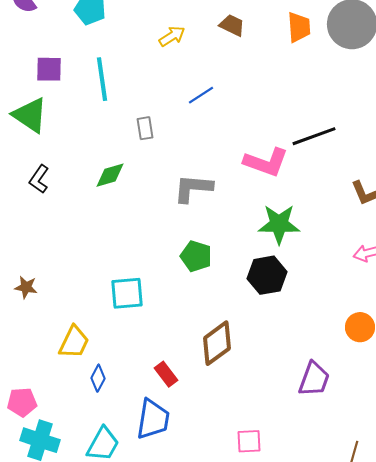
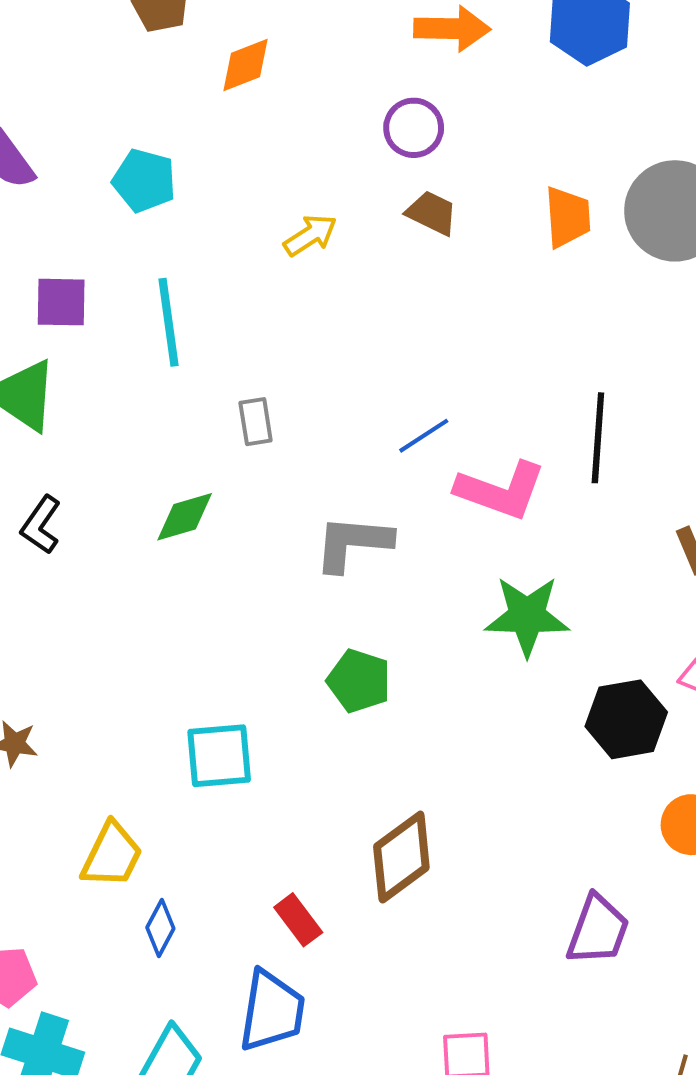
blue line: (201, 95) -> (424, 436), moved
black line: (314, 136) -> (598, 438), turned -66
black hexagon: (267, 275) -> (626, 719), moved

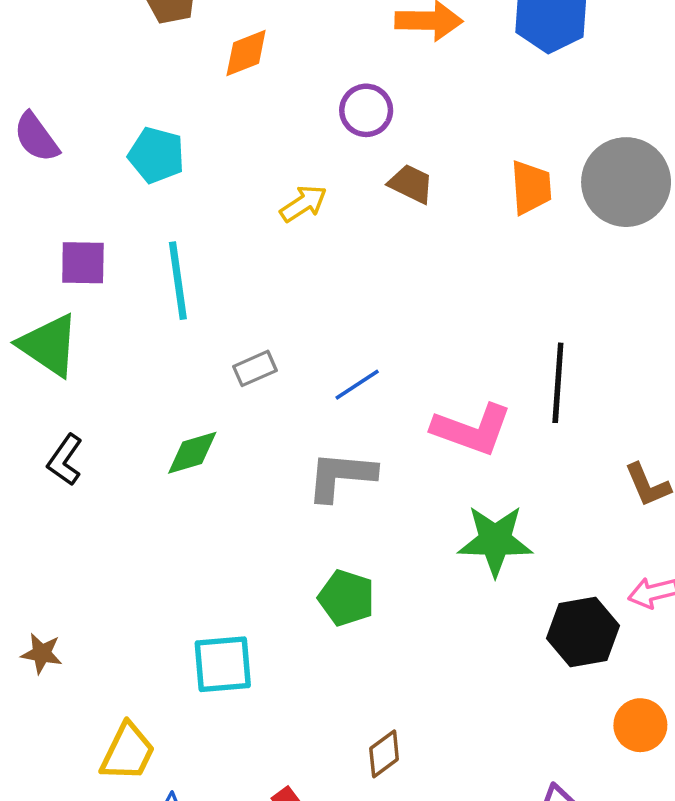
purple circle: (414, 128) -> (366, 110), moved
gray rectangle: (256, 422) -> (255, 368), turned 75
blue line: (424, 436) -> (357, 385), moved
brown diamond: (401, 857) -> (384, 754), size x0.6

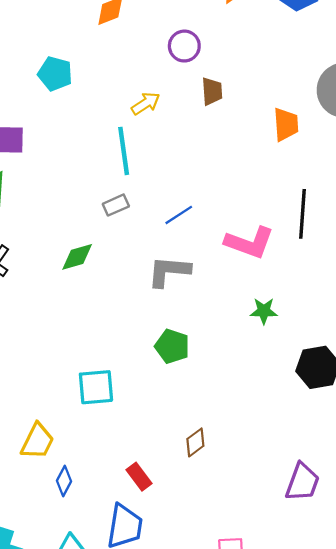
brown trapezoid: (411, 184) -> (212, 91), turned 60
orange trapezoid: (531, 187) -> (286, 124), moved
cyan line: (178, 281) -> (124, 151), moved
green star: (495, 541) -> (264, 311), size x0.6

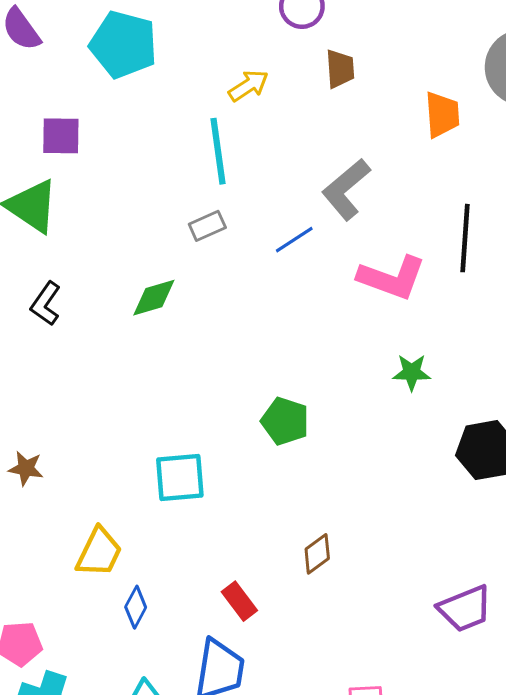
cyan pentagon: (55, 74) -> (123, 44), size x1.4
gray L-shape: (169, 271) -> (346, 189), moved, turned -45
purple trapezoid: (302, 482) -> (465, 609), turned 48

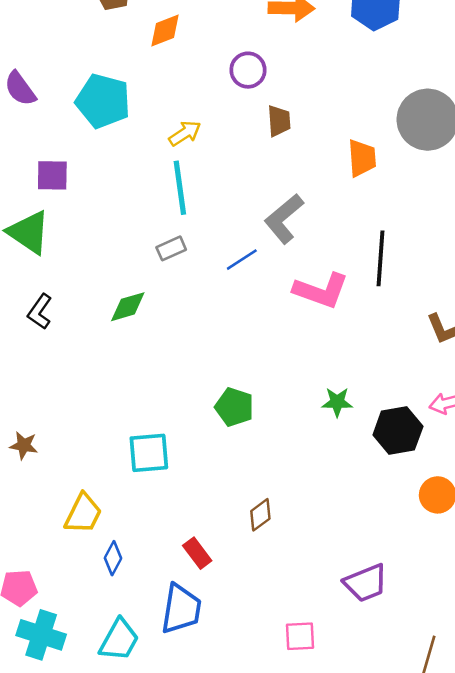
yellow arrow: (249, 86) -> (185, 133), moved
green star: (412, 372) -> (337, 402), moved
purple trapezoid: (465, 609) -> (366, 583), moved

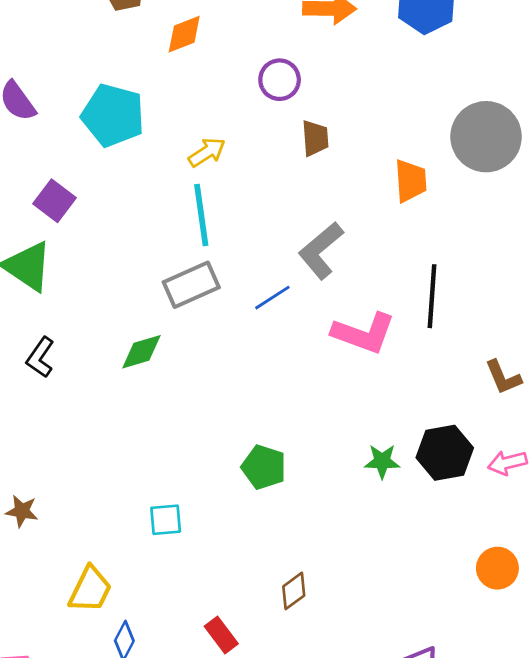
purple square: (52, 175) -> (55, 201), turned 36
gray rectangle: (171, 248) -> (191, 285), size x1.6
black hexagon: (398, 431) -> (445, 453), moved
cyan square: (149, 453) -> (166, 520), size x0.7

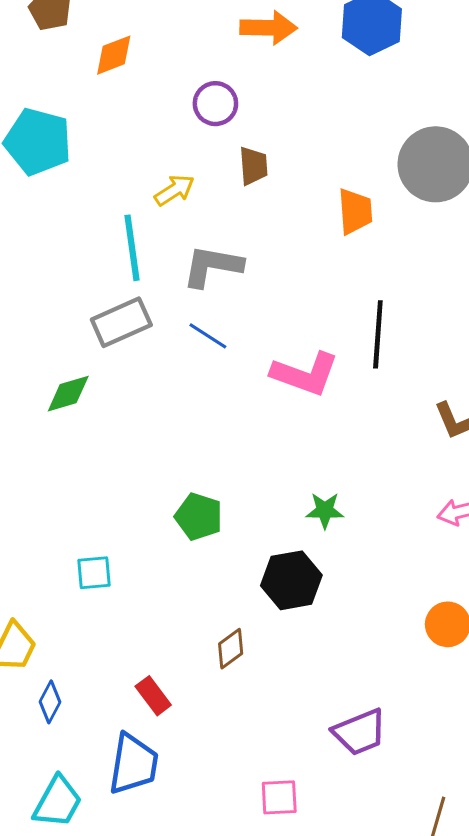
yellow arrow: (207, 152) -> (174, 190), moved
gray L-shape: (321, 251) -> (212, 266), moved, turned 50
blue line: (272, 298) -> (208, 336), turned 66
black hexagon: (445, 453) -> (291, 580), moved

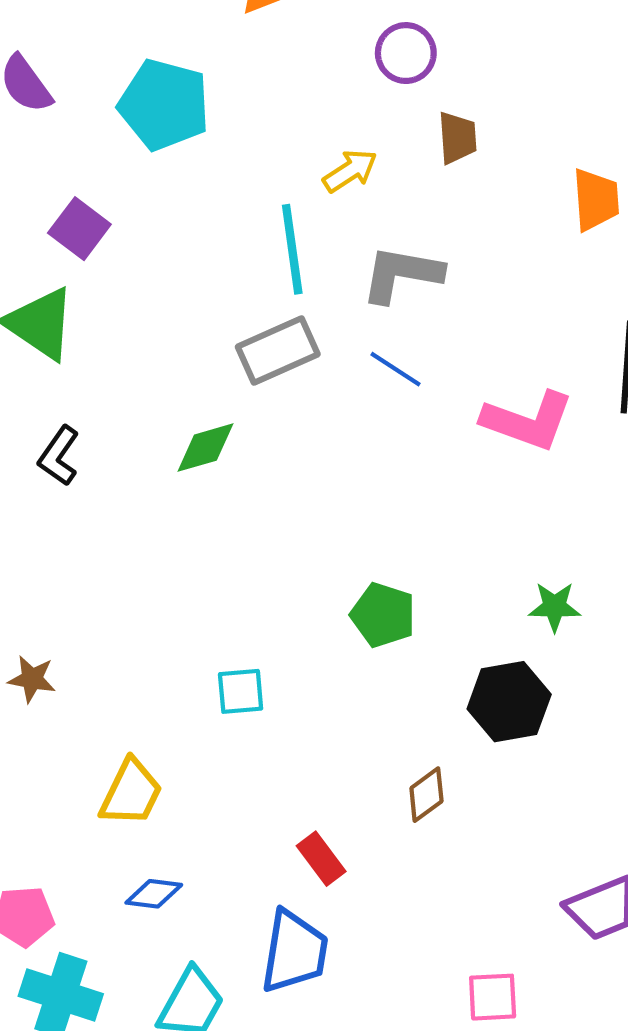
blue diamond: (50, 702) -> (154, 894), moved, turned 69

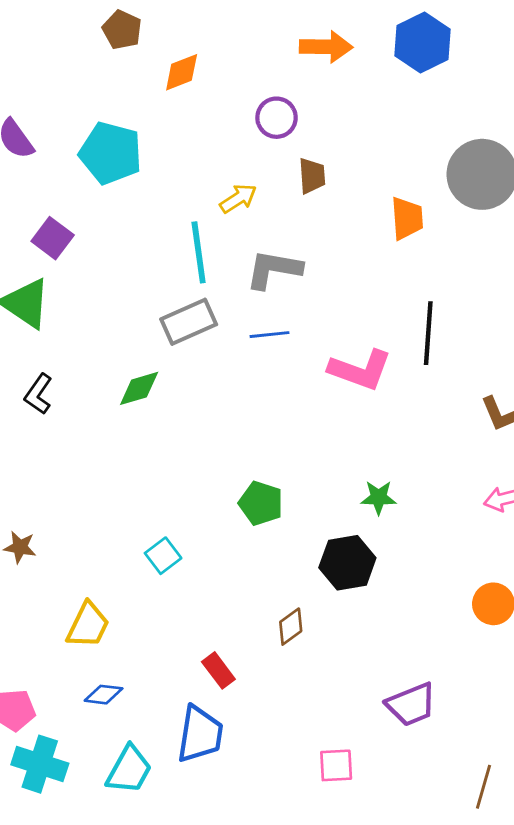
blue line: (395, 369) -> (269, 335), turned -39
cyan square: (241, 691) -> (163, 556), turned -32

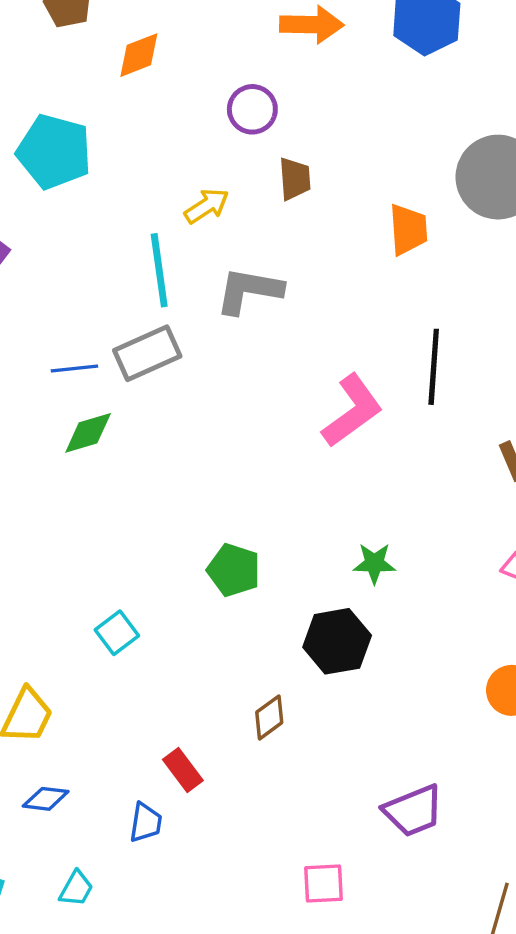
blue line: (269, 335) -> (74, 369), moved
pink L-shape: (360, 370) -> (352, 411), turned -56
blue trapezoid: (200, 734) -> (146, 823), moved, size x0.6
cyan trapezoid: (129, 770) -> (76, 889), size x0.6

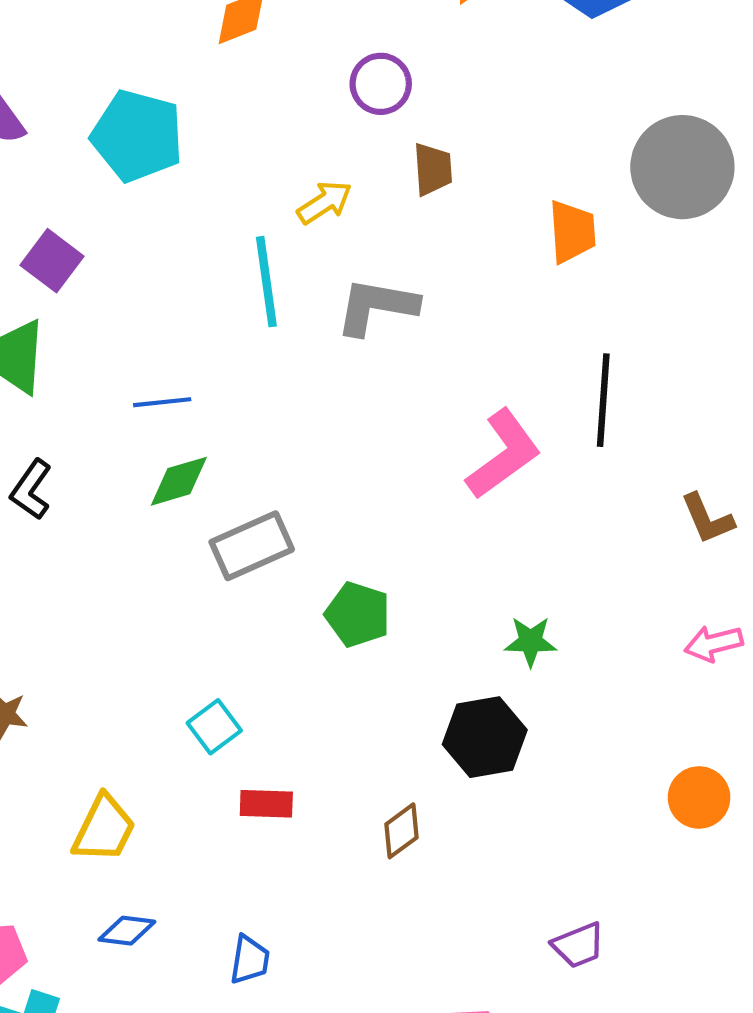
gray rectangle: (147, 353) -> (252, 546), moved
green pentagon: (234, 570) -> (358, 614), moved
red rectangle: (183, 770) -> (266, 804), moved, turned -51
purple trapezoid: (413, 811) -> (578, 945), size x0.7

